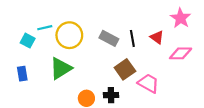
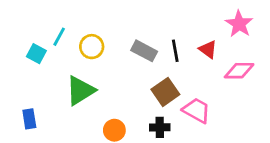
cyan line: (45, 28) -> (59, 37), turned -48
yellow circle: (69, 35) -> (92, 47), size x0.7
blue rectangle: (22, 74) -> (29, 119), moved
black cross: (111, 95) -> (160, 127), moved

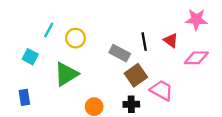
pink star: (239, 24) -> (196, 19), turned -30
gray rectangle: (144, 51) -> (120, 53), moved
cyan square: (36, 54) -> (30, 57), moved

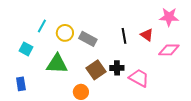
gray rectangle: (120, 53) -> (88, 39), moved
green triangle: (66, 74) -> (57, 64), turned 35
brown square: (136, 75) -> (96, 70), moved
black cross: (131, 104) -> (117, 68), moved

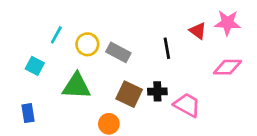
red triangle: (147, 35) -> (198, 31), moved
brown square: (96, 70) -> (129, 94), turned -30

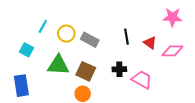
red triangle: (198, 31) -> (150, 43), moved
brown square: (129, 94) -> (86, 71), moved
blue rectangle: (28, 113) -> (21, 86), size x1.5

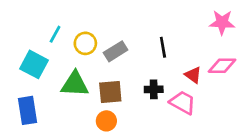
gray rectangle: (90, 40) -> (116, 51), turned -60
red triangle: (150, 43) -> (193, 75), moved
cyan square: (27, 50) -> (34, 64), size x1.5
brown square: (86, 71) -> (110, 92), turned -30

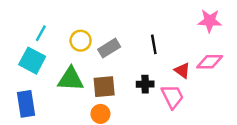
cyan line: (55, 34) -> (41, 33), moved
pink trapezoid: (183, 103) -> (172, 97), turned 35

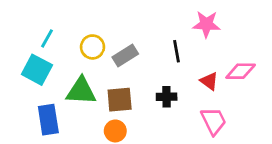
pink star: (210, 21) -> (206, 24), moved
pink trapezoid: (172, 97) -> (214, 121), moved
blue rectangle: (26, 104) -> (48, 120), moved

